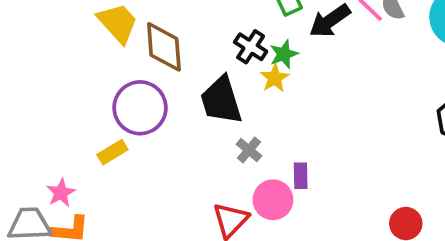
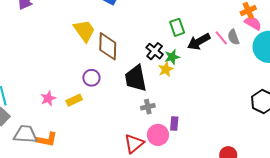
purple circle: (140, 108) -> (91, 78), size x0.6
gray cross: (249, 150) -> (148, 107), turned 32
pink star: (61, 193) -> (48, 98), moved

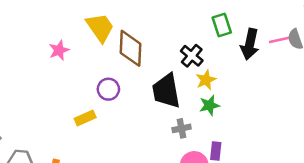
pink line: (221, 38) -> (279, 40), turned -63
black arrow: (199, 42) -> (250, 44), turned -50
green star: (172, 57) -> (209, 105), moved
pink star: (48, 98) -> (59, 50), moved

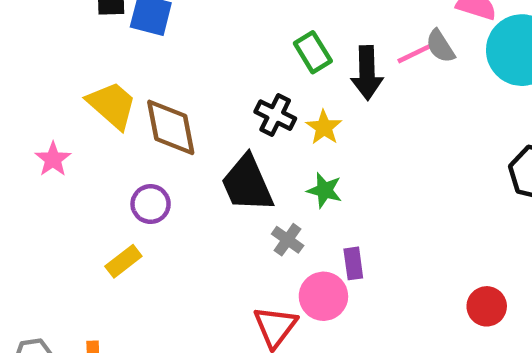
yellow star: (206, 80) -> (324, 127), moved
green star: (209, 105) -> (325, 190), turned -30
gray cross: (182, 128) -> (288, 240), turned -30

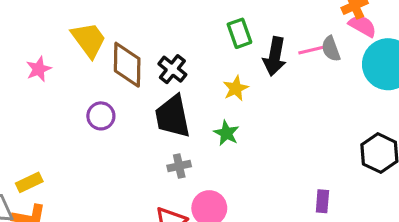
black cross: (275, 115) -> (172, 69), moved
gray cross: (288, 240) -> (179, 166), moved, turned 30
yellow rectangle: (123, 261) -> (29, 182), moved
purple rectangle: (353, 263) -> (322, 201), moved

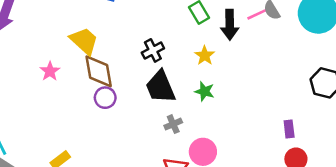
brown diamond: (127, 65) -> (99, 71), moved
black cross: (172, 69) -> (153, 51), turned 35

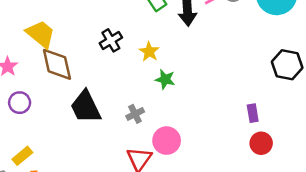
yellow star: (205, 56) -> (149, 52), moved
black trapezoid: (160, 87) -> (86, 107), moved
purple circle: (105, 98) -> (20, 103), moved

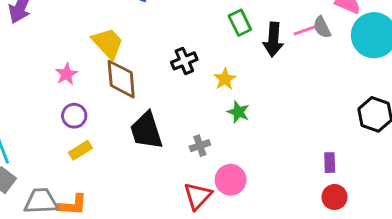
yellow rectangle: (22, 156) -> (80, 150), moved

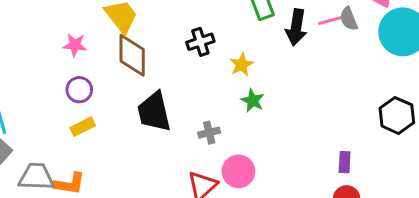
pink star: (66, 74) -> (75, 45), turned 30

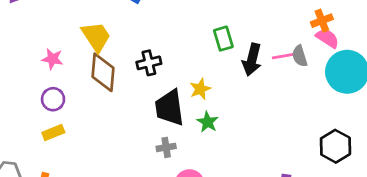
black cross: (200, 42) -> (149, 63), moved
black trapezoid: (154, 112) -> (170, 108), moved

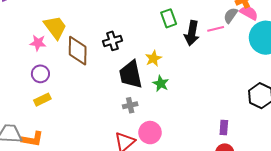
yellow trapezoid: (96, 37) -> (55, 27), moved
gray semicircle: (300, 56) -> (231, 15), moved, turned 56

